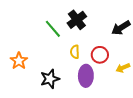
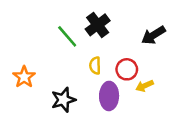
yellow arrow: (123, 68) -> (145, 86), moved

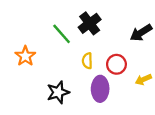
orange star: (24, 77) -> (25, 56), moved
yellow arrow: (145, 86) -> (143, 79), moved

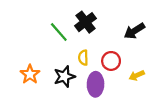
orange star: (25, 56) -> (30, 74), moved
black star: (58, 92) -> (64, 77), moved

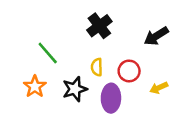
green line: (59, 32) -> (48, 53), moved

